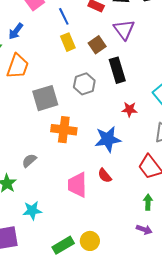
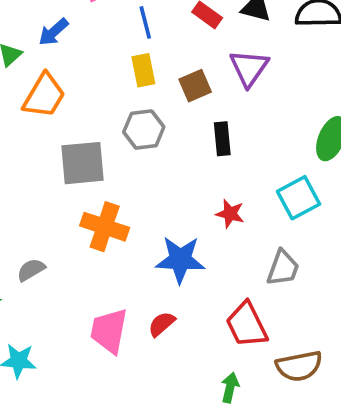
black rectangle: (117, 70) -> (222, 139), size x0.7
gray hexagon: (84, 84) -> (144, 130), moved
red semicircle: (105, 176) -> (162, 324), turned 77

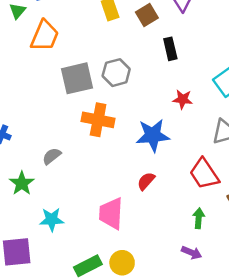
gray hexagon: (144, 130) -> (116, 73), moved
pink trapezoid: (109, 331) -> (111, 213), moved

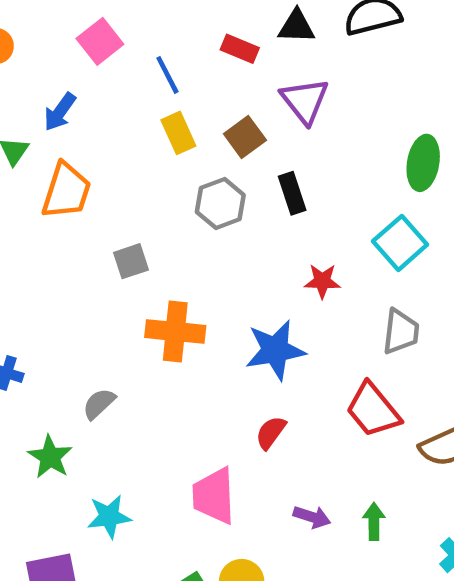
gray hexagon: (116, 73) -> (220, 204), moved
gray square: (77, 78) -> (131, 261), size x0.6
green arrow: (199, 218) -> (374, 521), moved
purple arrow: (192, 253) -> (312, 517), moved

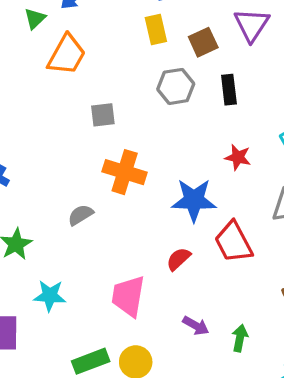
gray semicircle: (99, 404) -> (81, 215), moved
red trapezoid: (373, 410) -> (233, 242), moved

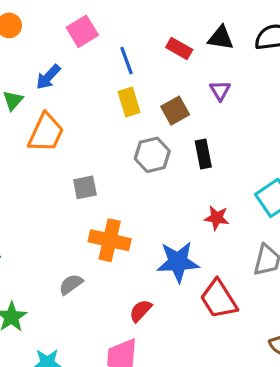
purple triangle: (252, 25) -> (220, 91), size x0.6
red semicircle: (178, 259) -> (141, 311), moved

